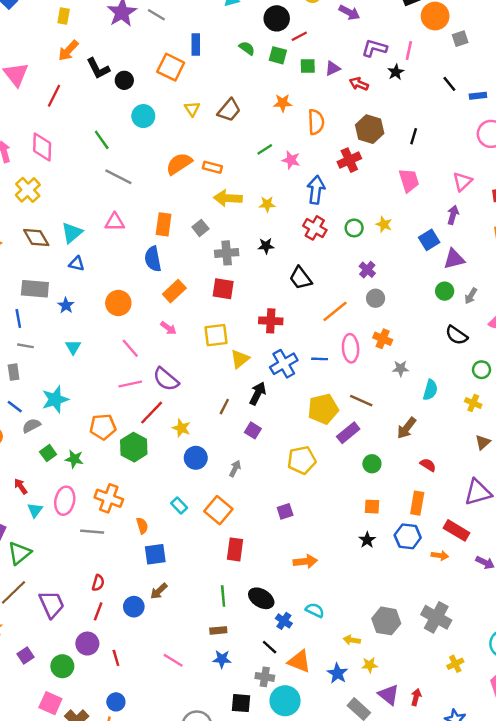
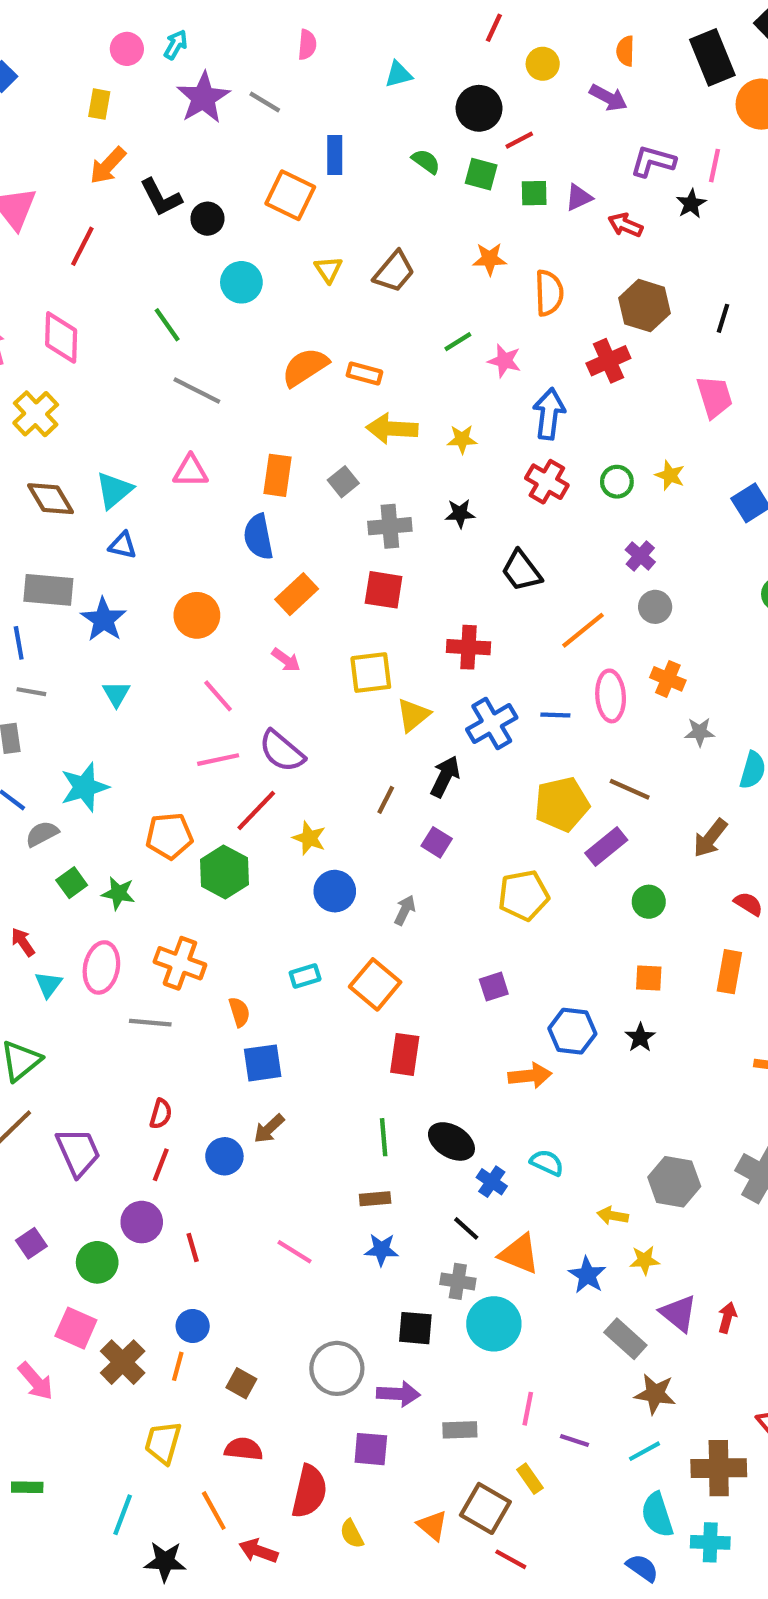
blue star: (66, 305) -> (104, 620), size x1.5
cyan rectangle: (179, 505) -> (305, 976), turned -63
blue hexagon: (408, 536) -> (572, 1031), moved

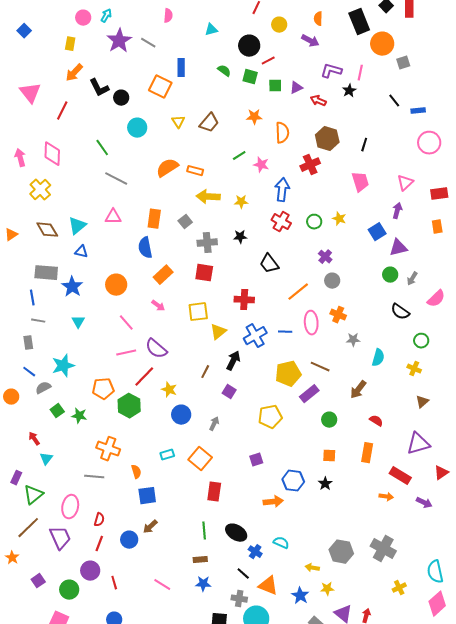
pink ellipse: (101, 967) -> (70, 507), moved

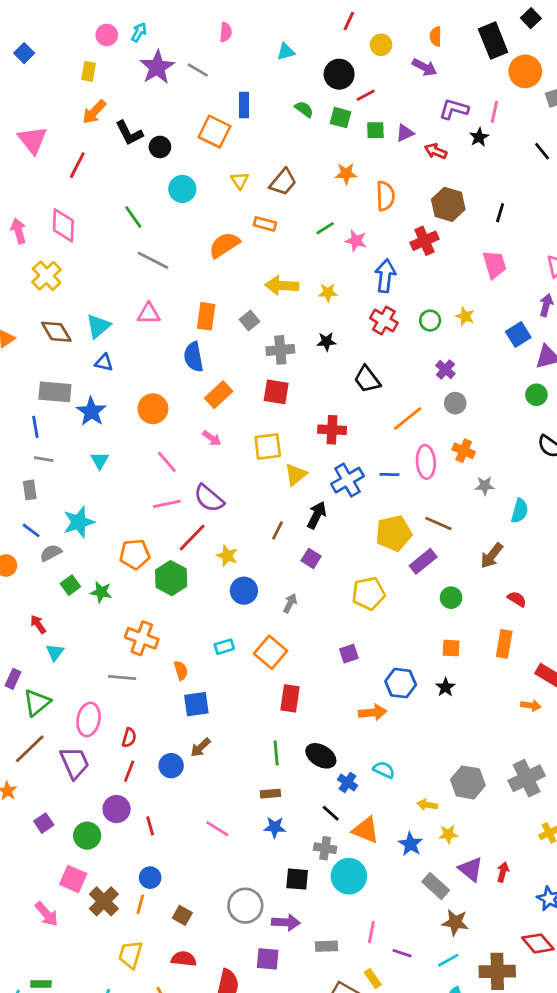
orange rectangle: (195, 171) -> (265, 224), moved
gray cross: (383, 549) -> (527, 778), turned 35

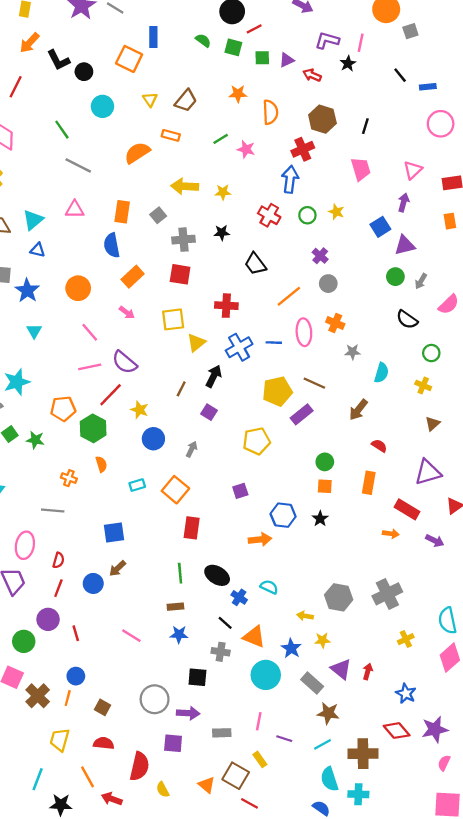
blue arrow: (385, 276) -> (290, 179), moved
green circle: (451, 598) -> (325, 462), moved
orange cross: (142, 638) -> (69, 478), size x0.6
orange semicircle: (181, 670) -> (101, 464), moved
cyan circle: (349, 876) -> (266, 675), moved

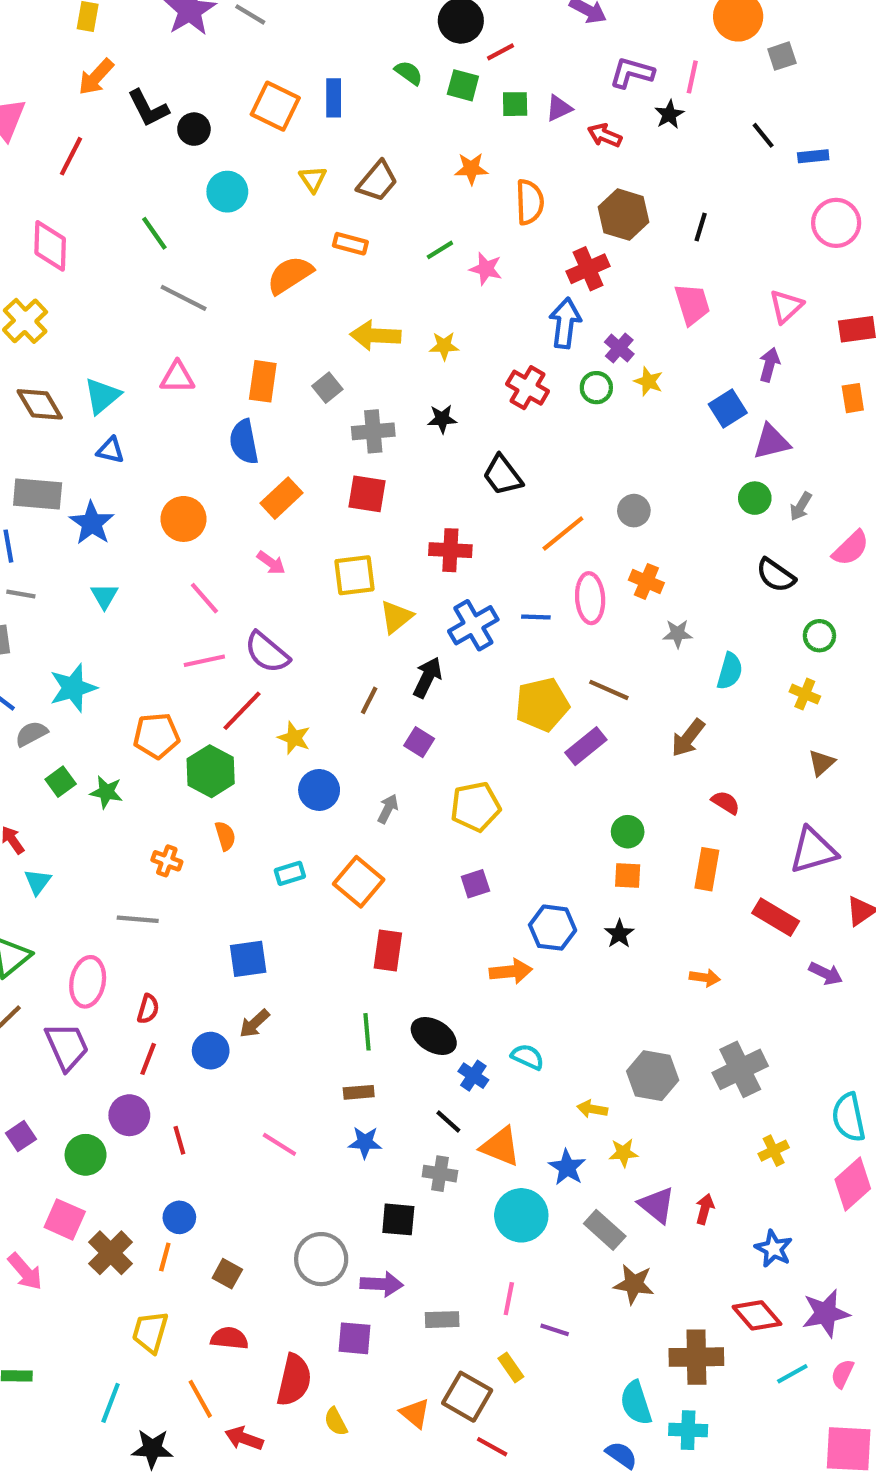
blue rectangle: (153, 37) -> (334, 98), moved
purple cross: (320, 256) -> (619, 348), moved
yellow pentagon: (256, 441) -> (475, 807), moved
orange arrow: (391, 534) -> (705, 978), moved
cyan line: (322, 744) -> (792, 1374), moved

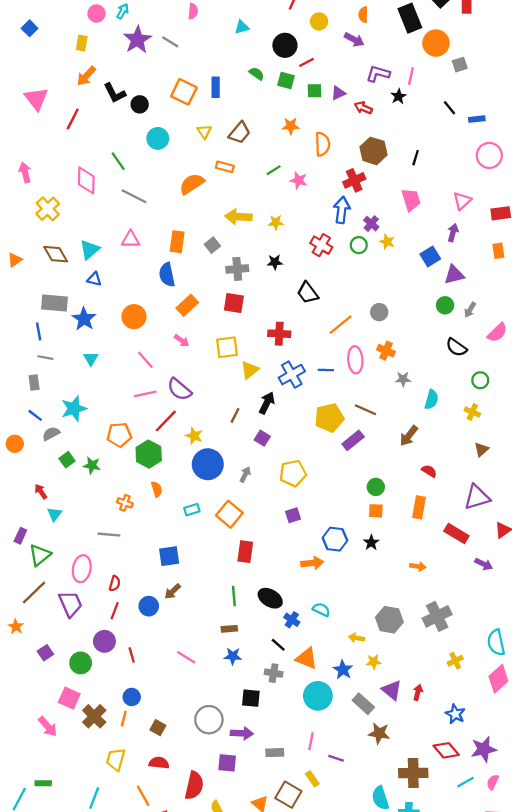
pink diamond: (50, 246) -> (86, 180), moved
blue circle: (319, 790) -> (208, 464), size x1.4

